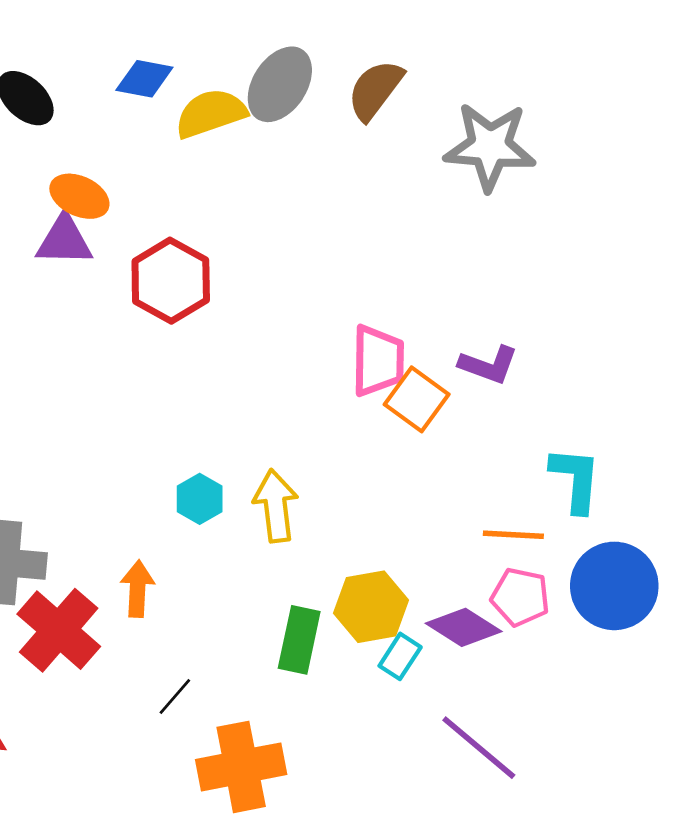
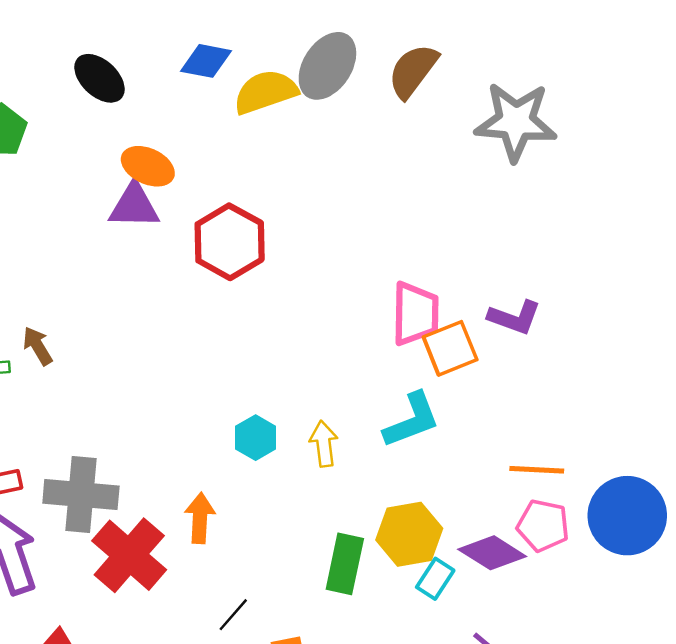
orange square: (417, 399) -> (450, 348), turned 32
cyan L-shape: (576, 480) -> (412, 420), moved, turned 64
yellow arrow: (276, 506) -> (324, 444), size x0.7

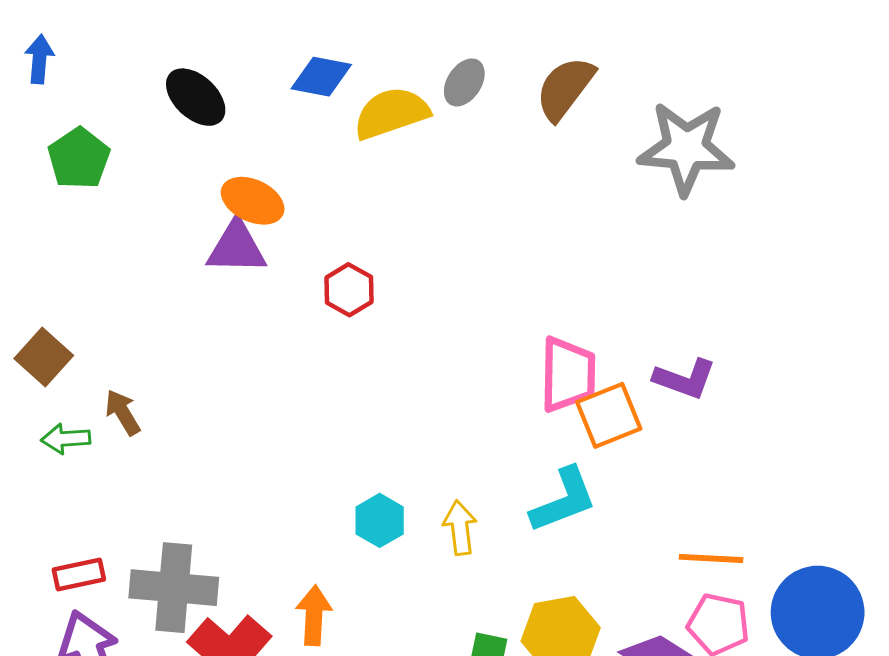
gray ellipse: (327, 66) -> (464, 82), size x0.6
red hexagon: (230, 242) -> (349, 290), size x0.6

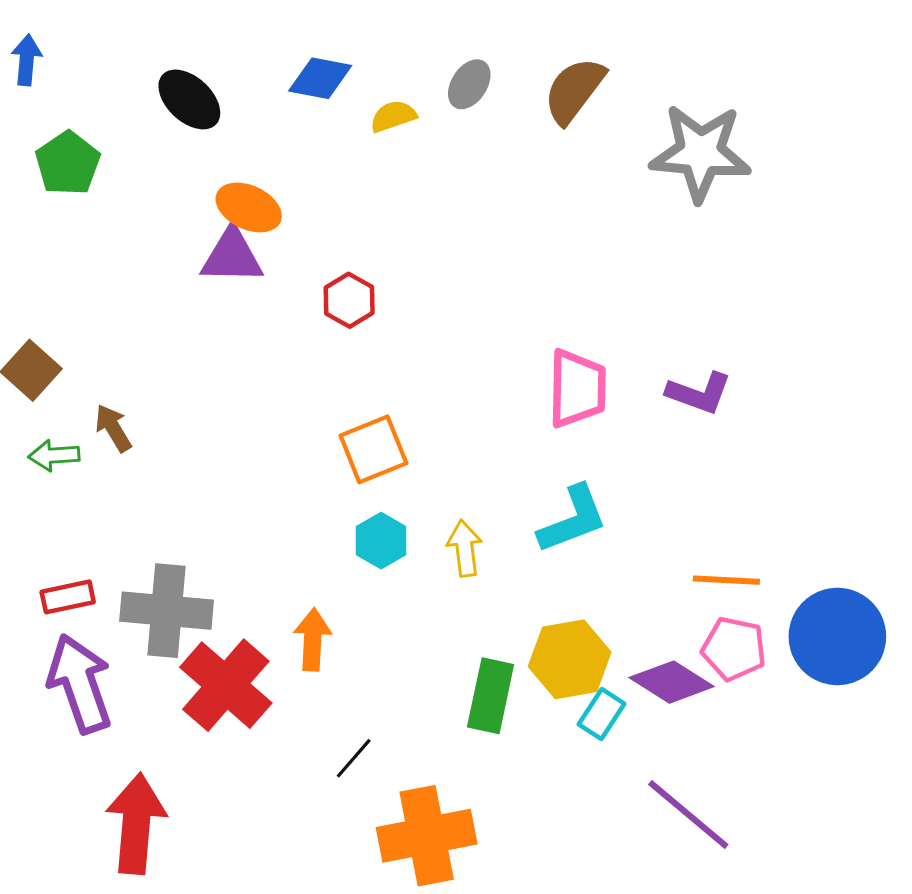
yellow semicircle: (391, 113) -> (393, 116), size x0.6
orange square: (609, 415) -> (373, 449), moved

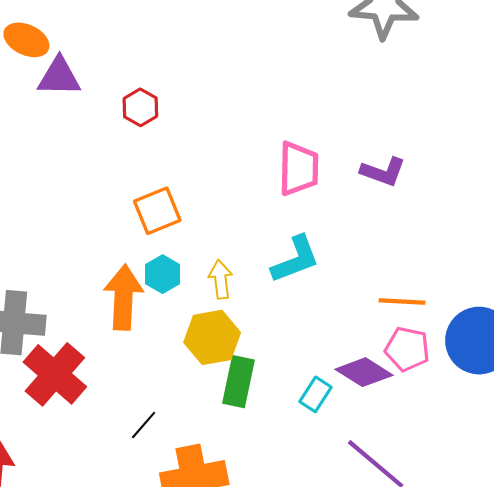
orange ellipse: (249, 207) -> (26, 40), moved
orange arrow: (313, 640) -> (123, 297), moved, size x1.5
yellow hexagon: (570, 659) -> (212, 337), moved

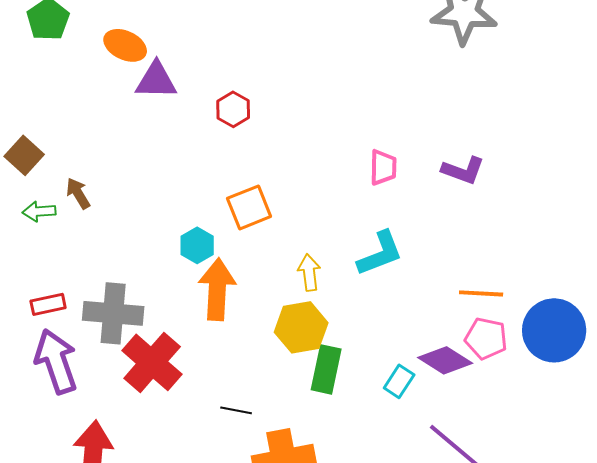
pink trapezoid: (299, 169) -> (383, 167), size x0.7
cyan hexagon: (163, 274) -> (197, 245), moved
black line: (144, 425) -> (236, 410), turned 60

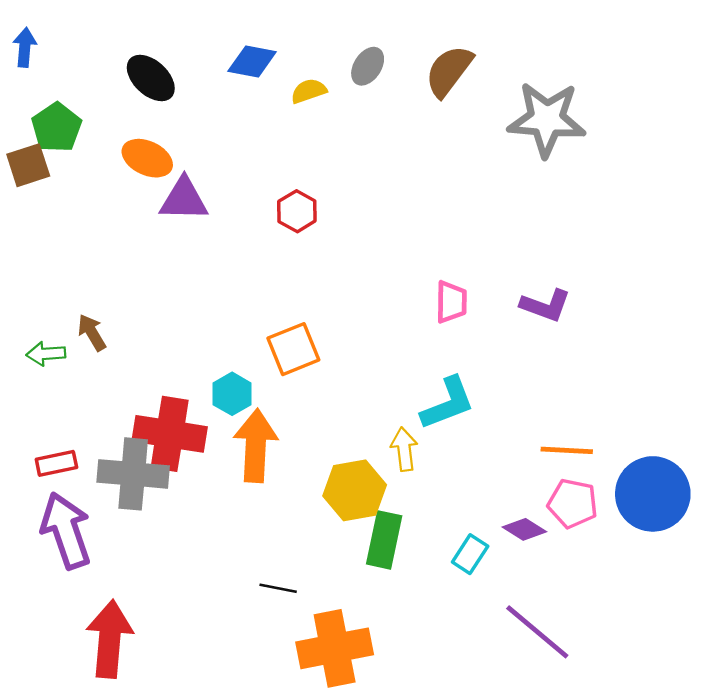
red hexagon: (233, 109) -> (297, 211), moved
brown square: (24, 155) -> (28, 165), moved, turned 30
yellow arrow: (309, 272) -> (404, 449), moved
purple diamond: (445, 360) -> (524, 529), size x0.7
red cross: (152, 362) -> (170, 434), moved, turned -32

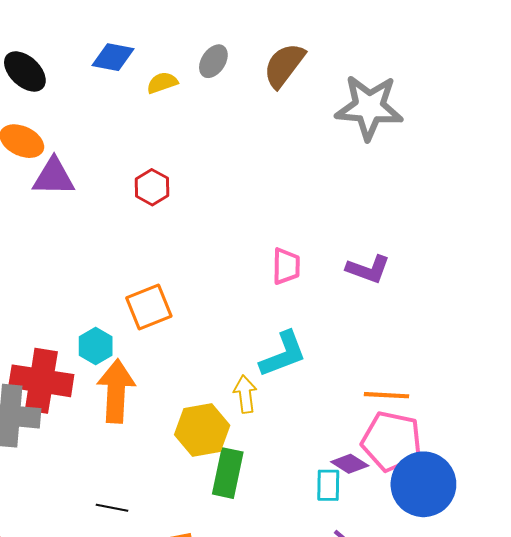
blue circle: (653, 494) -> (423, 484), moved
pink pentagon: (573, 503) -> (392, 441), size x1.4
cyan rectangle: (470, 554) -> (328, 485), moved, turned -32
black line: (278, 588) -> (112, 508), moved

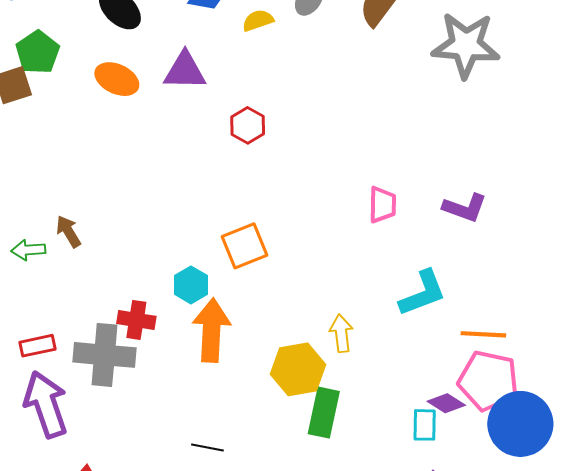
purple triangle: (54, 177) -> (185, 71), moved
cyan L-shape: (283, 354) -> (423, 293), moved
red cross: (41, 381) -> (136, 320), size x0.6

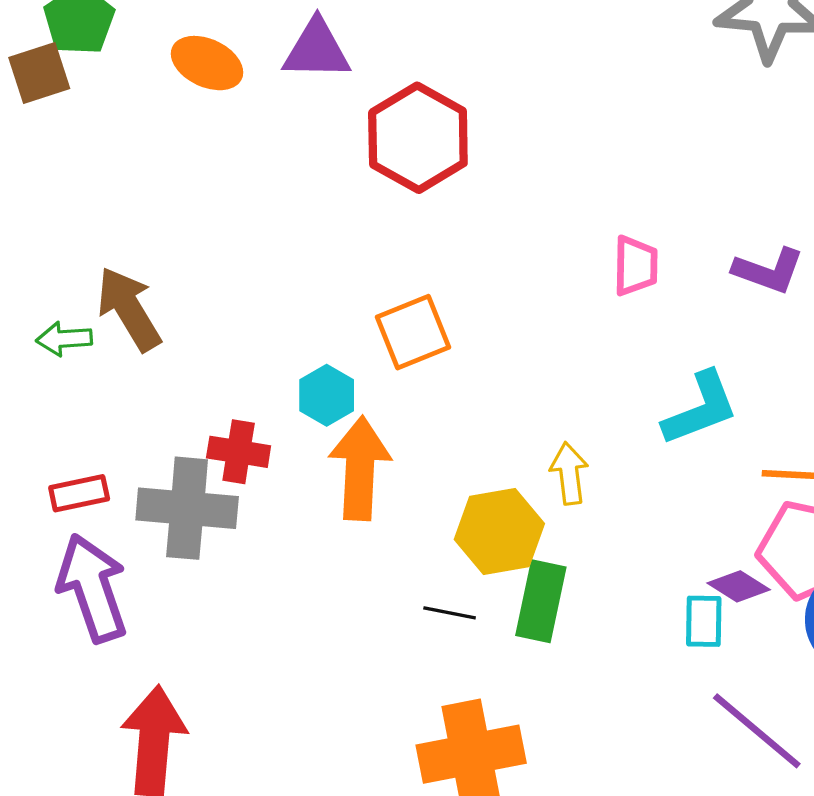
red hexagon: (248, 125) -> (418, 138), size x1.8
brown arrow: (68, 231) -> (129, 309), size x1.6
black line: (207, 448) -> (450, 613), moved

